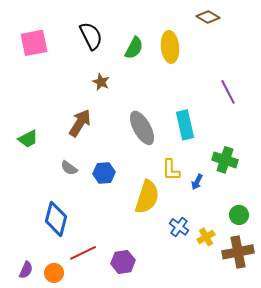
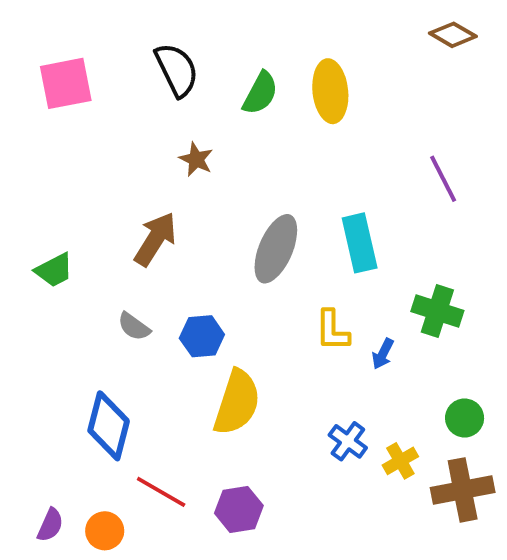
brown diamond: (208, 17) -> (453, 35), moved
gray ellipse: (142, 128) -> (276, 249), turned 52
yellow semicircle: (147, 197) -> (237, 402), moved
red line: (83, 253) -> (161, 492), turned 56

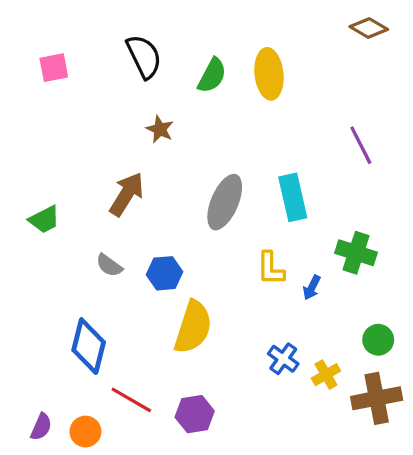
pink square: (66, 83) -> (54, 68), size x0.7

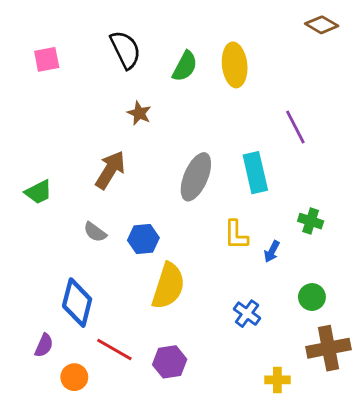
purple line: (361, 145) -> (295, 127), moved
green cross: (356, 253) -> (311, 221), size x0.7
green circle: (378, 340) -> (312, 297), moved
yellow cross: (326, 375) -> (277, 380), moved, turned 30
purple semicircle: (41, 427) -> (44, 345), moved

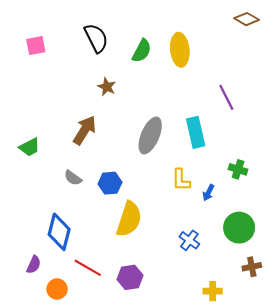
green circle: (312, 297) -> (239, 228), size x1.5
brown cross: (329, 348) -> (252, 267), size x0.6

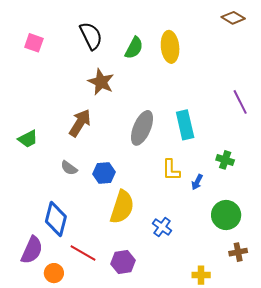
pink square: (36, 46) -> (34, 43), turned 30
brown star: (107, 87) -> (101, 82), size x1.5
purple line: (226, 97) -> (240, 102), moved
blue cross: (189, 240) -> (162, 227), moved
purple semicircle: (34, 265) -> (32, 250), size x1.6

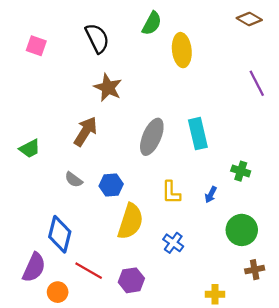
green semicircle: (134, 48) -> (152, 23), moved
purple line: (240, 102) -> (257, 83), moved
yellow L-shape: (171, 170) -> (171, 192), moved

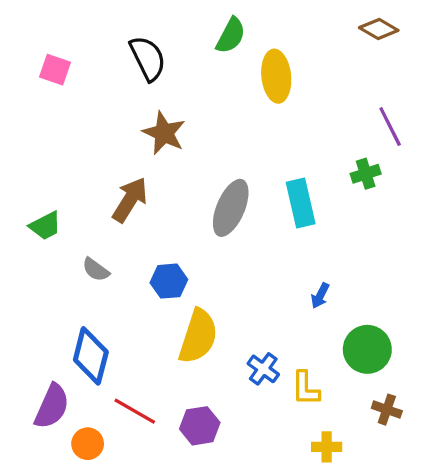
green cross: (241, 171) -> (366, 174), moved, turned -36
gray semicircle: (74, 180) -> (96, 270), moved
yellow L-shape: (171, 192) -> (306, 388), moved
brown cross: (255, 270) -> (387, 410), turned 30

